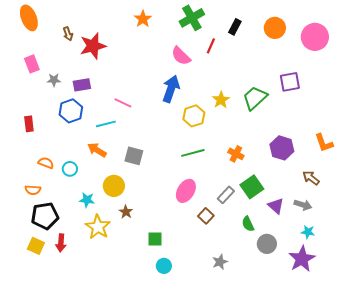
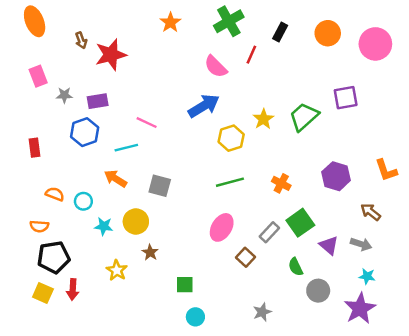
blue arrow: (171, 89) -> (204, 106), turned 40
cyan star: (87, 200) -> (104, 226), moved
yellow star: (98, 227) -> (117, 270), size x0.7

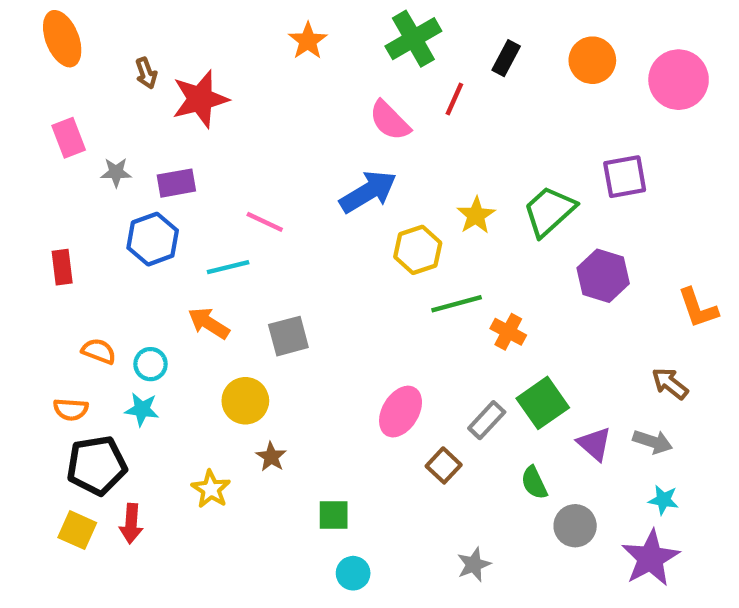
purple hexagon: (336, 176) -> (603, 276), moved
green line: (230, 182) -> (457, 304), moved
gray square: (160, 186) -> (288, 336), turned -30
cyan star: (104, 226) -> (142, 409), moved

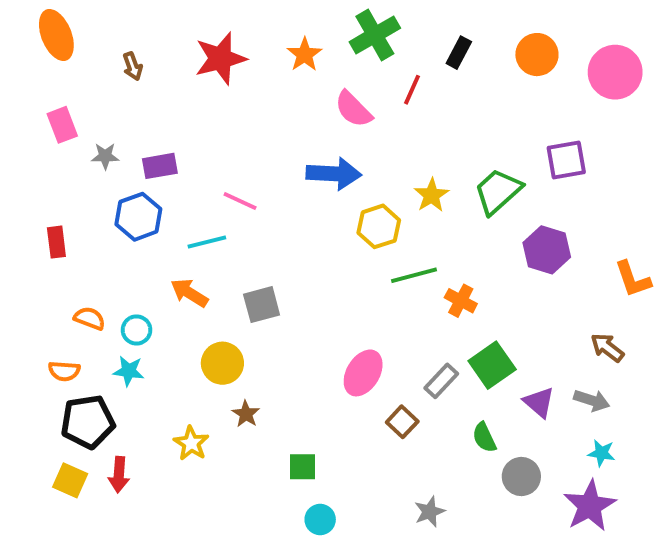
orange star: (308, 41) -> (305, 55), moved
red star: (200, 99) -> (220, 58), moved
blue arrow: (368, 192) -> (334, 174), turned 34

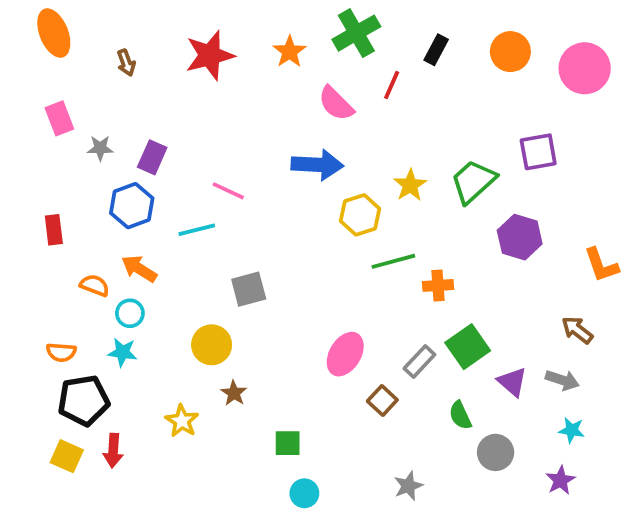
purple rectangle: (160, 166) -> (152, 157), turned -56
orange arrow: (189, 293) -> (139, 269), moved
orange cross: (461, 301) -> (438, 285), turned -32
orange semicircle: (90, 318) -> (95, 285), moved
purple star: (590, 506) -> (560, 480), size x0.6

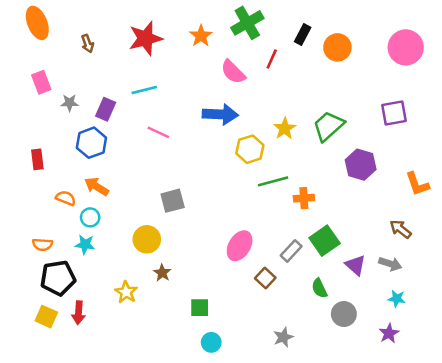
orange circle: (510, 52) -> (337, 47), moved
purple square: (538, 152) -> (394, 113), moved
cyan line: (197, 230) -> (144, 90), moved

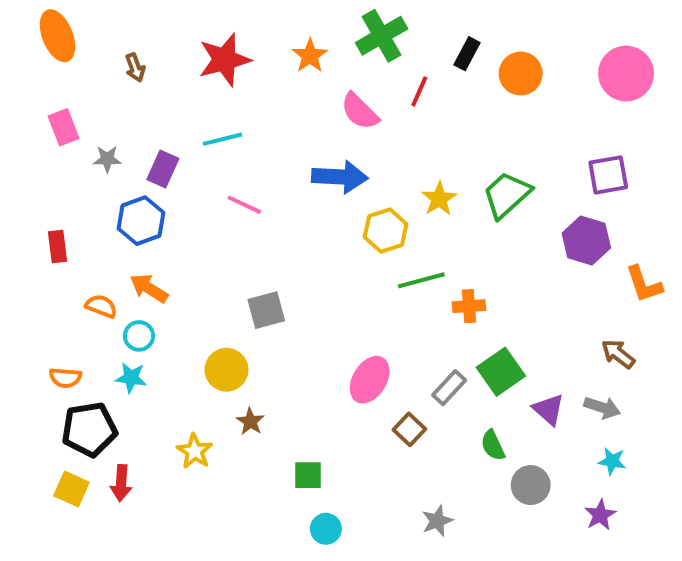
purple hexagon: (361, 165) -> (586, 241), moved

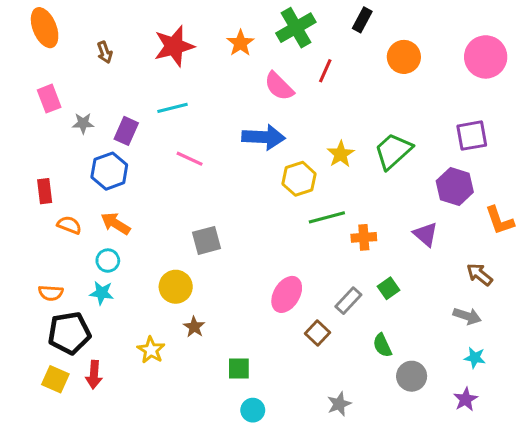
black rectangle: (467, 54) -> (362, 20), moved
orange semicircle: (101, 306) -> (69, 225), moved
green square: (501, 372) -> (388, 288), size x0.6
purple triangle: (549, 410) -> (425, 234), moved

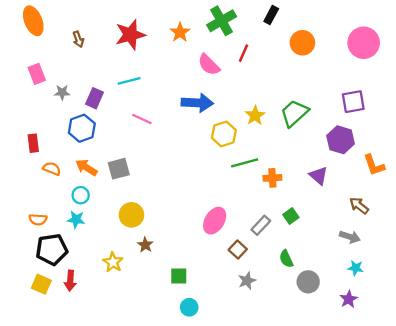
gray square: (206, 240) -> (119, 169), moved
gray star: (339, 404) -> (247, 281), moved

